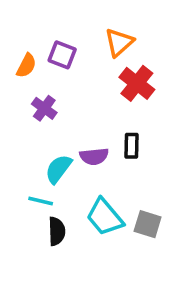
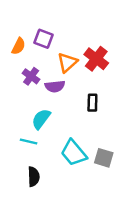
orange triangle: (119, 42) -> (67, 63), moved
purple semicircle: (94, 156) -> (55, 86), moved
black semicircle: (57, 231) -> (34, 177), moved

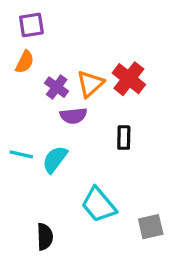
purple square: (44, 39) -> (31, 25), moved, turned -30
purple cross: (31, 76) -> (57, 87), moved
cyan line: (29, 141) -> (21, 154), moved
gray square: (104, 158) -> (151, 227), moved, turned -30

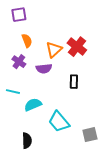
orange semicircle: (25, 62) -> (27, 41), moved, turned -48
purple cross: (57, 87) -> (19, 62), moved
cyan semicircle: (55, 159) -> (33, 105), moved, turned 30

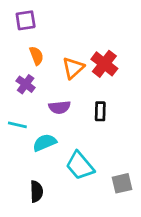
purple semicircle: (44, 69) -> (60, 107), moved

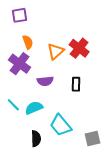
purple cross: (26, 84) -> (20, 64), size x1.5
cyan line: (17, 125) -> (13, 105), moved, turned 32
black semicircle: (36, 191) -> (36, 139), moved

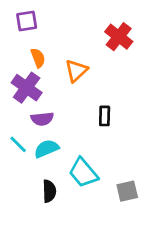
red cross: (79, 48) -> (119, 37), moved
purple semicircle: (45, 81) -> (42, 119), moved

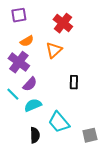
red cross: (119, 37) -> (63, 23), moved
orange semicircle: (38, 58) -> (27, 41), turned 80
purple semicircle: (42, 119) -> (30, 84), turned -42
cyan line: (18, 144) -> (13, 94), moved

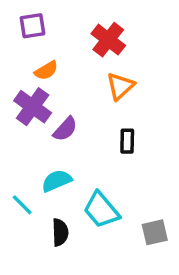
orange triangle: (54, 50) -> (120, 86), moved
purple semicircle: (30, 84) -> (65, 129), moved
cyan line: (13, 94) -> (22, 205), moved

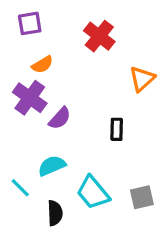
orange triangle: (120, 86) -> (142, 79), moved
gray square: (155, 232) -> (142, 197), moved

